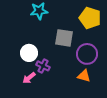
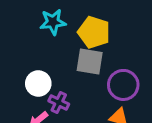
yellow pentagon: (90, 18) -> (94, 32), moved

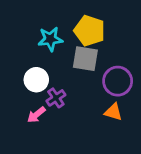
cyan star: (53, 22) -> (50, 39), moved
purple cross: (59, 103) -> (56, 98), turned 30

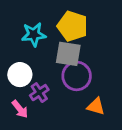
purple circle: (118, 81) -> (77, 76), moved
pink arrow: (36, 115) -> (20, 109), turned -90

